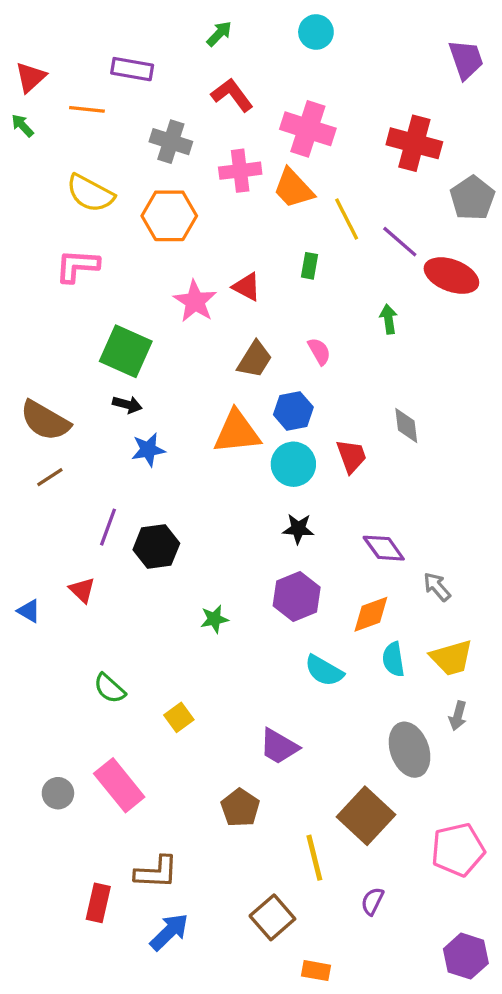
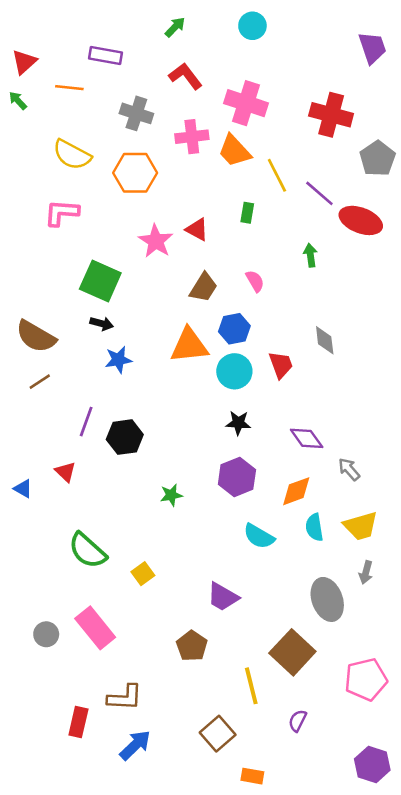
green semicircle: (110, 688) -> (87, 550), size x1.5

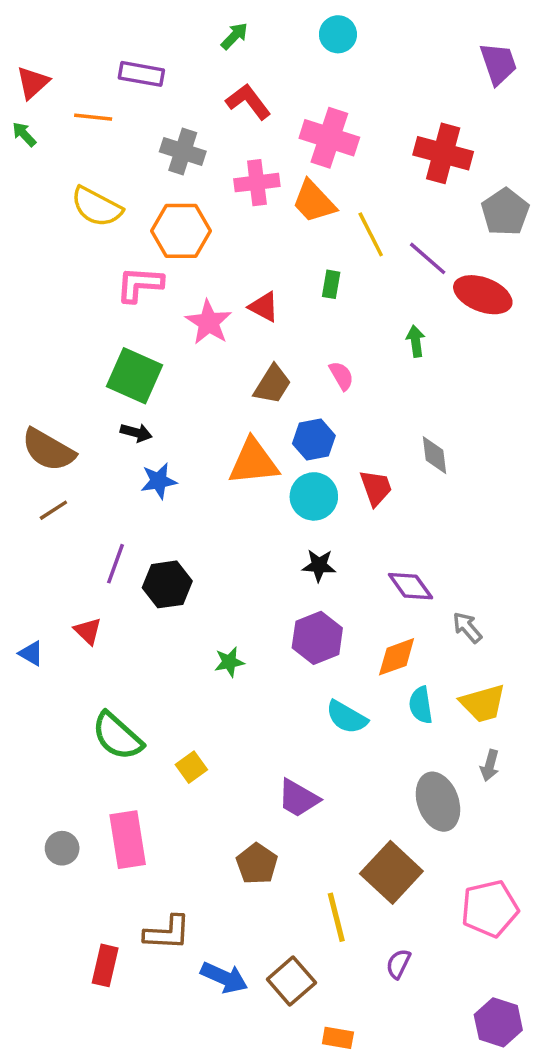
pink L-shape: (62, 213) -> (140, 284), moved
pink rectangle: (95, 628) -> (128, 840), turned 30
blue arrow: (135, 745) -> (224, 978), moved, turned 68

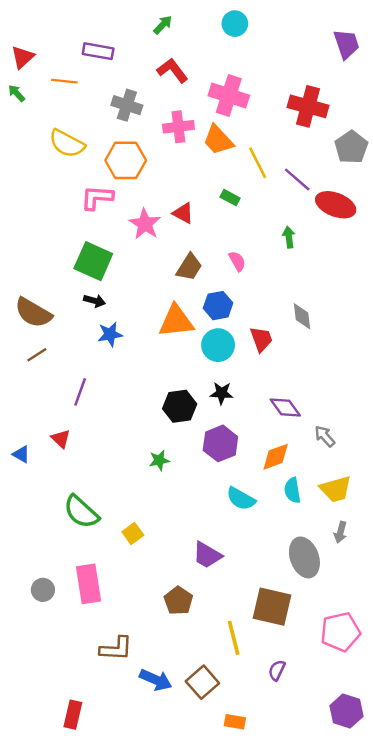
green rectangle: (331, 284) -> (230, 198), turned -72
black hexagon: (167, 584) -> (180, 406), moved
brown square: (391, 872) -> (272, 607), turned -30
red rectangle: (105, 965) -> (73, 715), moved

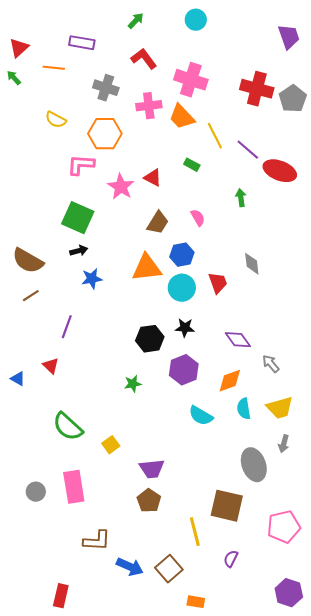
yellow semicircle: (67, 144) -> (56, 120), size x0.7
gray pentagon: (351, 147) -> (293, 99), moved
black arrow: (94, 301) -> (79, 251), turned -30
purple trapezoid: (207, 555) -> (152, 469), moved, turned -36

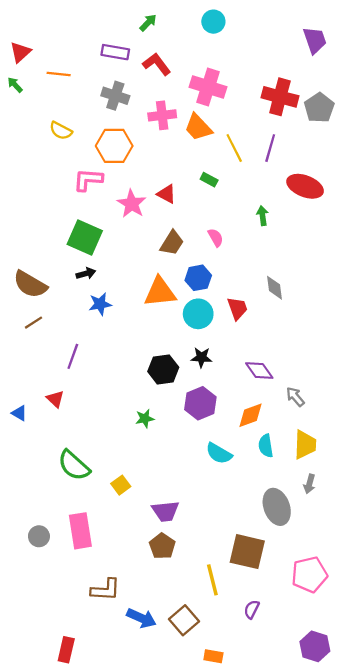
purple rectangle: (82, 43) -> (115, 52), moved
purple line: (248, 150) -> (270, 148), moved, turned 65
yellow trapezoid: (280, 408) -> (305, 445), turned -72

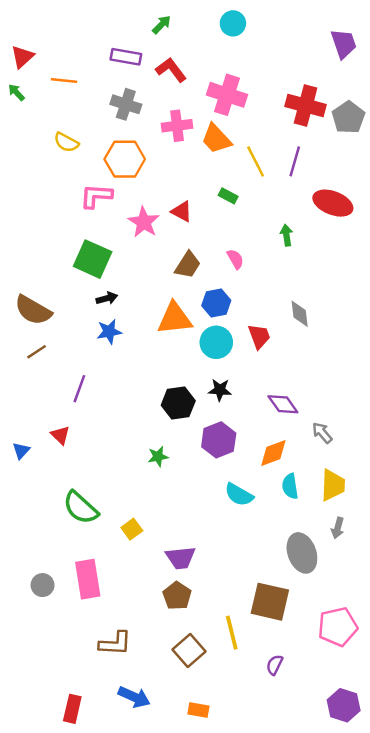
black arrow: (86, 273) -> (107, 298), moved
blue triangle: (19, 413) -> (21, 451), turned 42
blue arrow: (141, 618) -> (134, 697), moved
brown square: (184, 620) -> (189, 651), moved
orange rectangle: (213, 656) -> (198, 710), moved

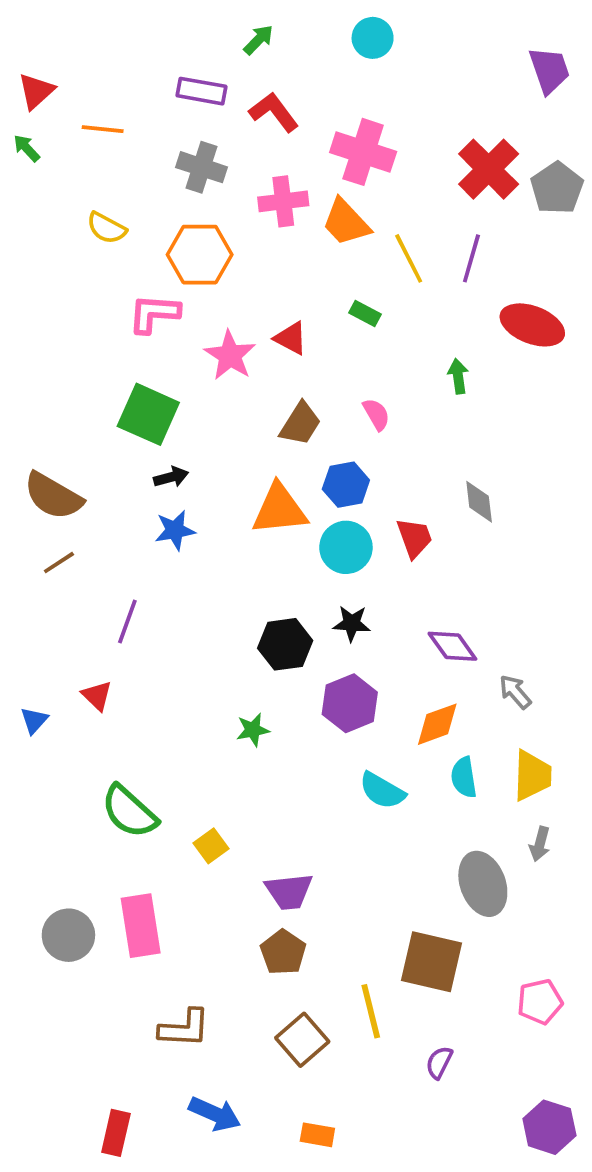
red cross: (306, 105) -> (489, 169), turned 30
gray circle: (43, 585) -> (68, 935), size x1.4
pink pentagon: (338, 627) -> (540, 1002), size x0.7

